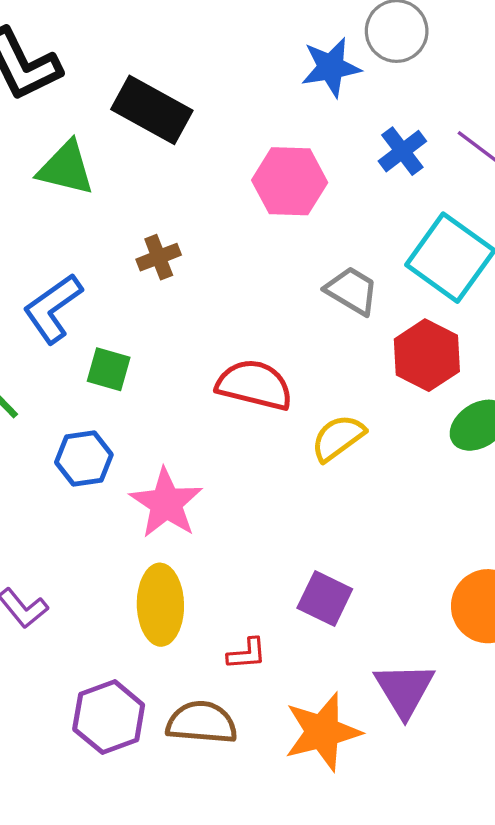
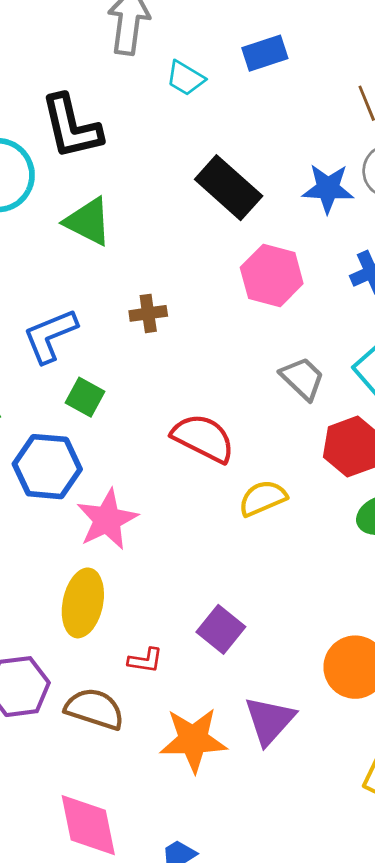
black rectangle: (152, 110) -> (229, 188), moved
blue hexagon: (84, 459) -> (47, 467), size x1.4

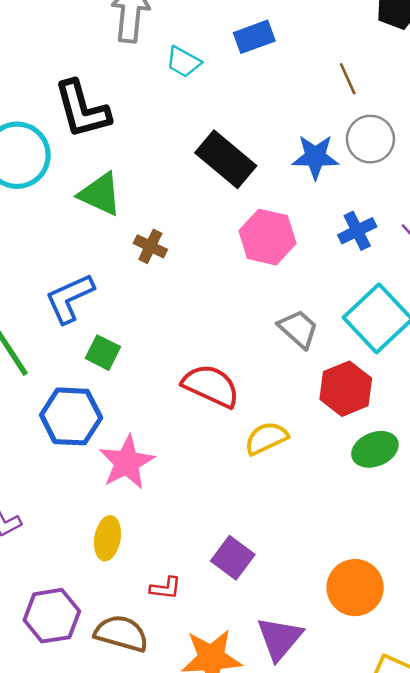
brown cross: (148, 313) -> (150, 246), moved, turned 36
yellow ellipse: (83, 603) -> (107, 538), size x0.7

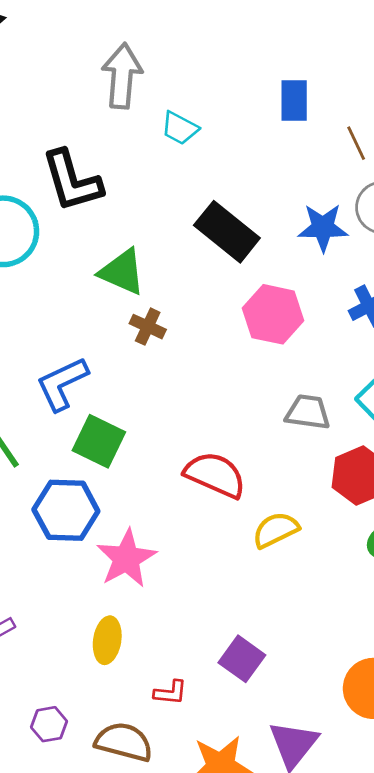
blue rectangle: (254, 37) -> (294, 101), moved, turned -69
green triangle: (100, 194) -> (122, 272), moved
gray trapezoid: (298, 329) -> (308, 412), turned -33
green square: (103, 353) -> (99, 441), size x1.4
purple hexagon: (52, 616) -> (49, 724), size x0.6

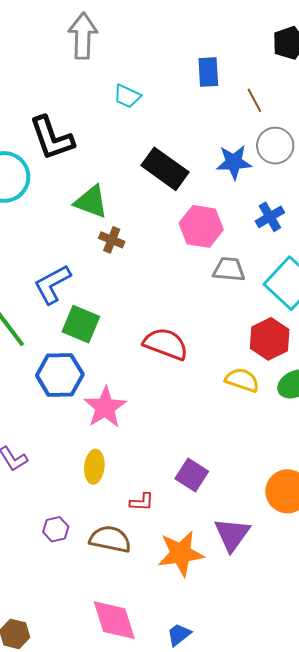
gray arrow: (122, 76) -> (83, 36), moved
gray trapezoid: (308, 412) -> (229, 269), moved
yellow semicircle: (276, 530) -> (242, 380), moved, turned 48

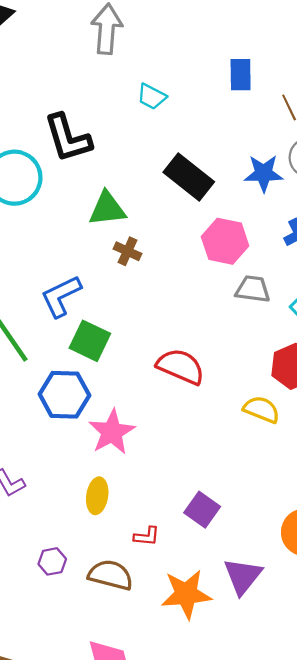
green triangle: (91, 202) -> (107, 209), turned -30

